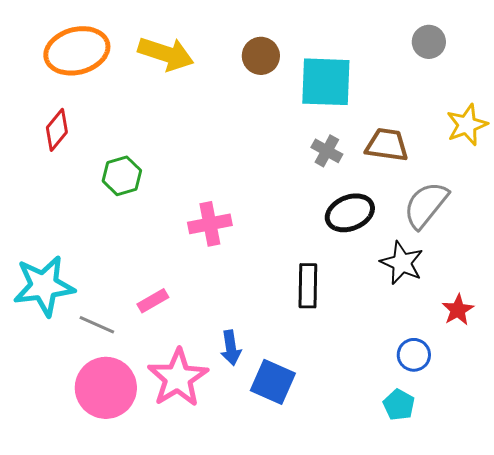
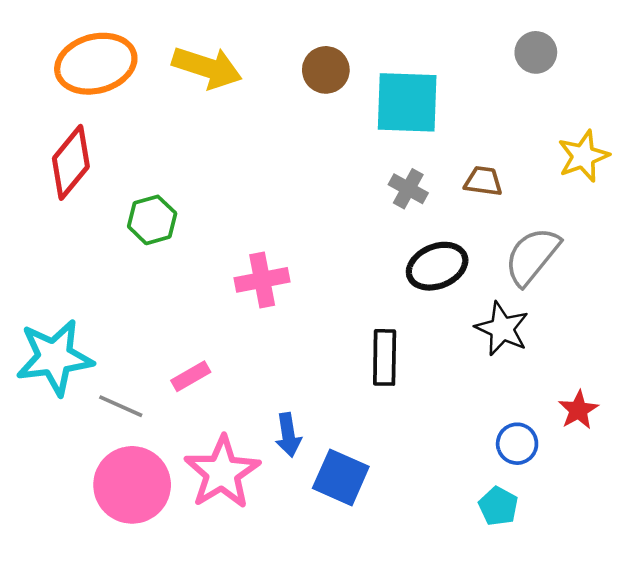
red diamond: (57, 130) -> (71, 162), size x1.4
brown trapezoid: (387, 145) -> (483, 181), size x0.7
red star: (458, 310) -> (578, 410), moved

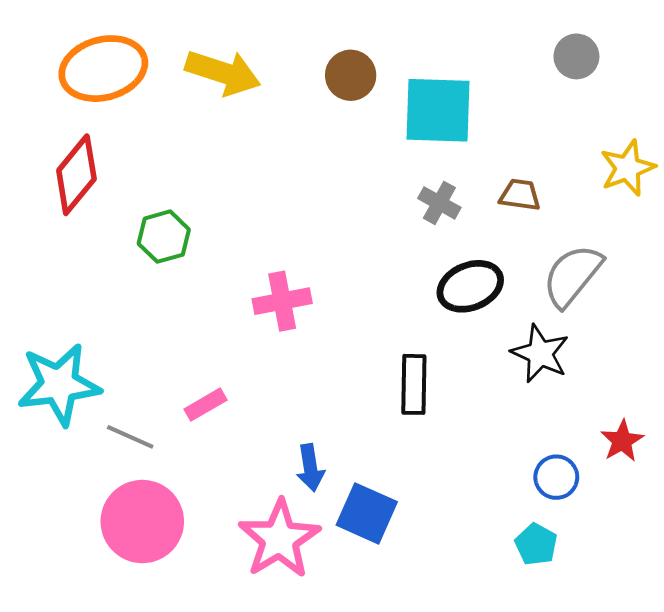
pink star: (222, 472) -> (279, 539), moved

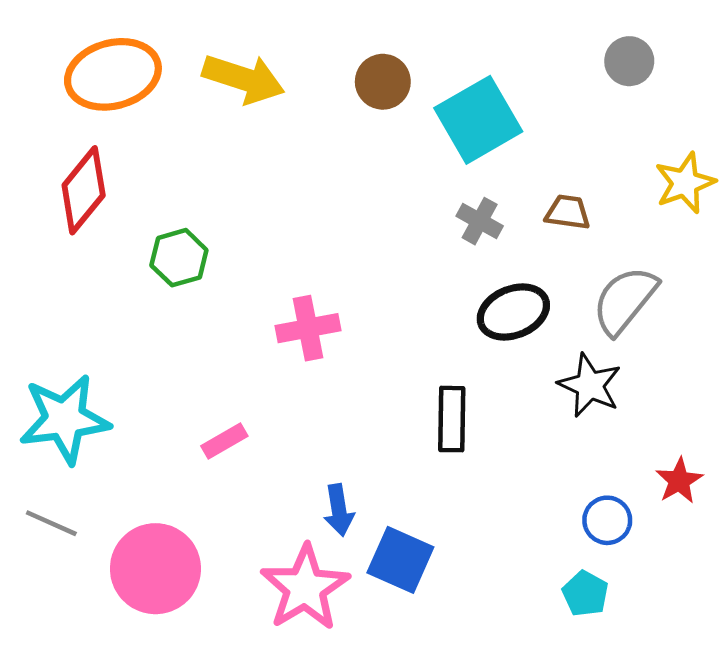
cyan square: (438, 110) -> (478, 120), turned -32
gray line: (130, 437) -> (51, 523), moved

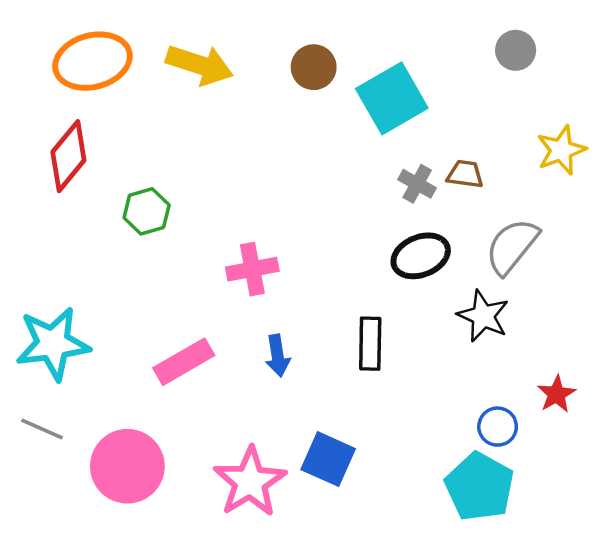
gray cross: (480, 221) -> (417, 184), moved
pink rectangle: (224, 441) -> (184, 362), size x1.6
blue arrow: (339, 510) -> (278, 356), moved
cyan pentagon: (585, 594) -> (480, 487), size x1.8

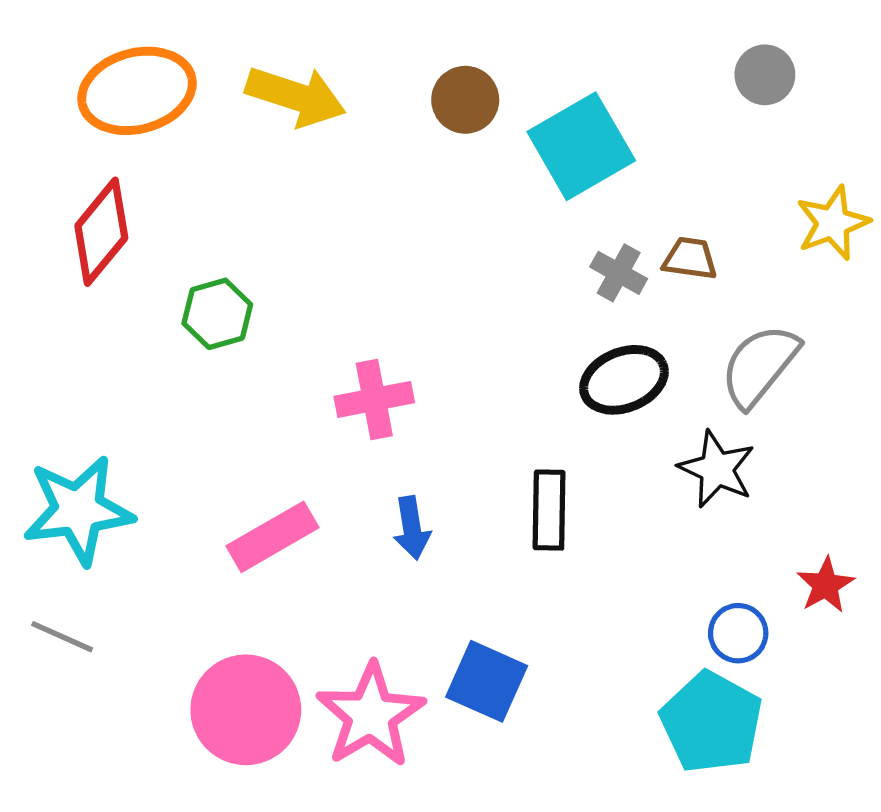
pink circle: (127, 466) -> (246, 710), moved

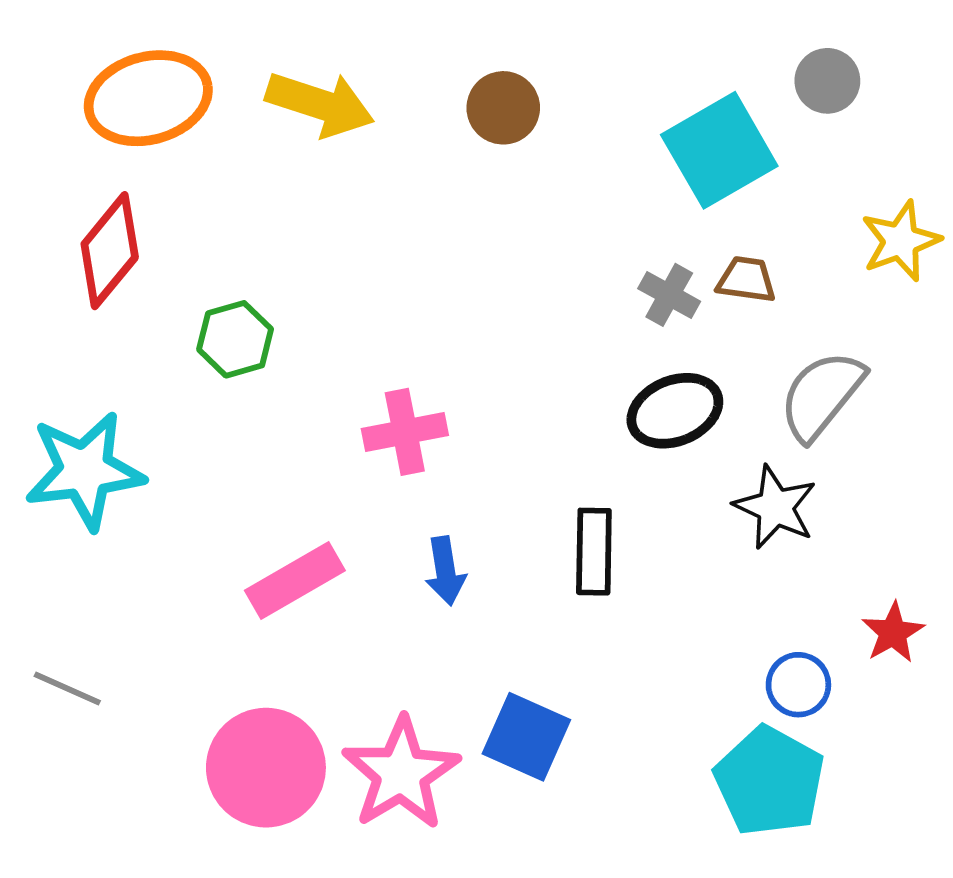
cyan square: (581, 146) -> (719, 150), moved
cyan star: (78, 510) -> (85, 471), moved

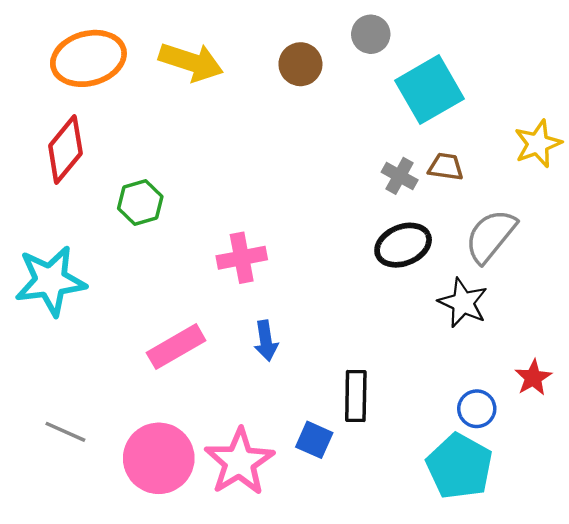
gray circle: (827, 81) -> (371, 34), moved
black rectangle: (594, 552) -> (356, 396), moved
gray line: (67, 689) -> (65, 432), moved
blue square: (526, 737) -> (314, 440), size x0.7

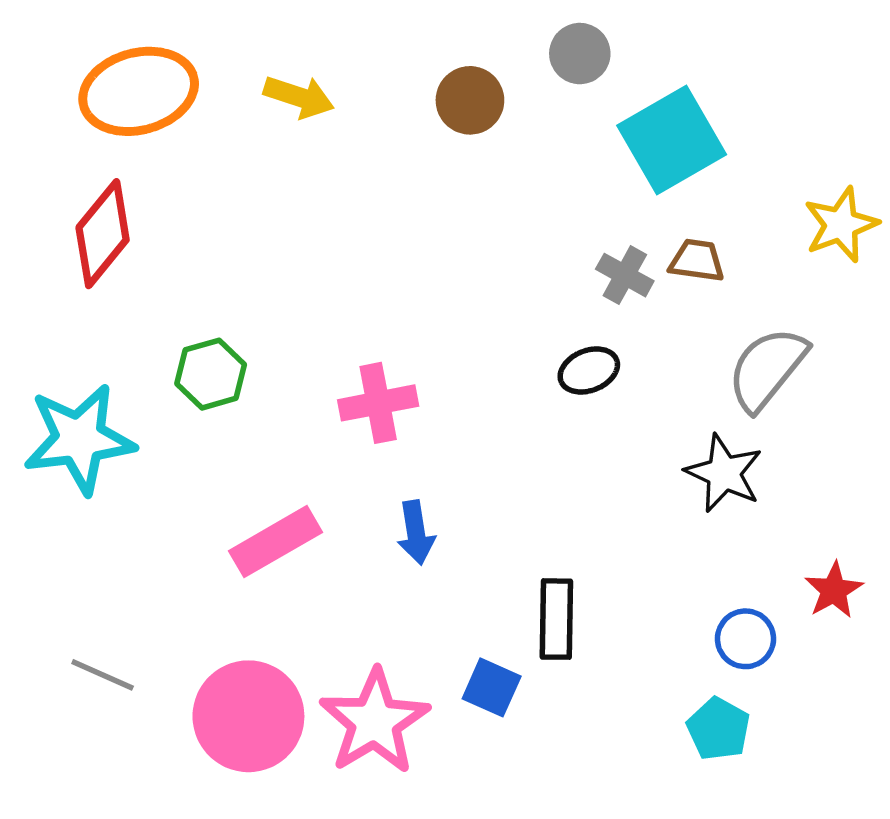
yellow arrow: (191, 62) -> (299, 97), size x0.7
green hexagon: (140, 202) -> (211, 374), moved
black ellipse: (403, 245) -> (589, 370), moved, size x0.7
cyan pentagon: (459, 466) -> (718, 729), size x0.6

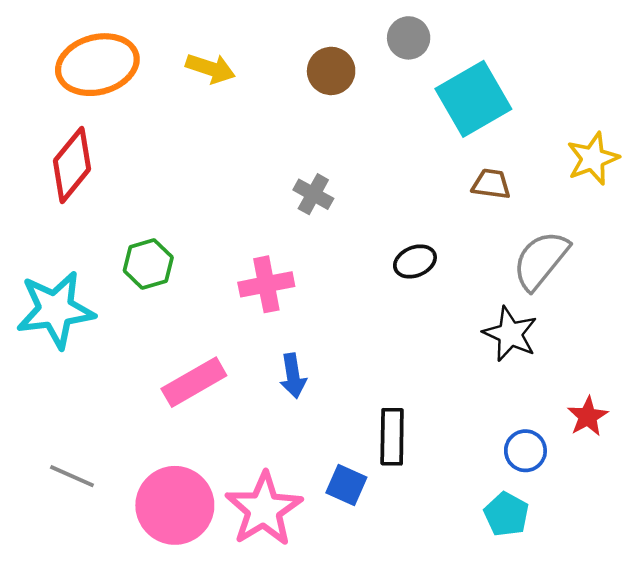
gray cross: (625, 275) -> (313, 194), moved

